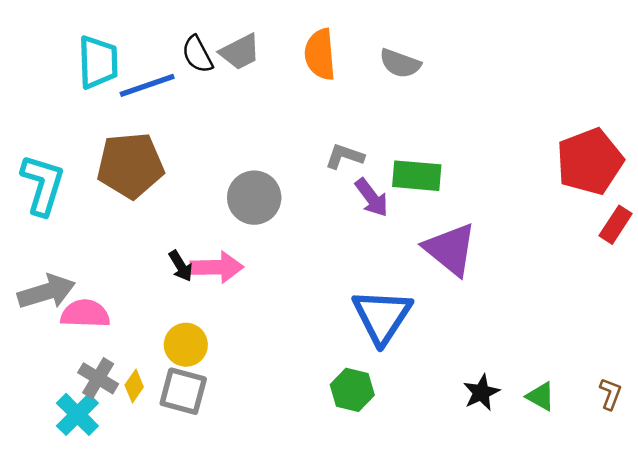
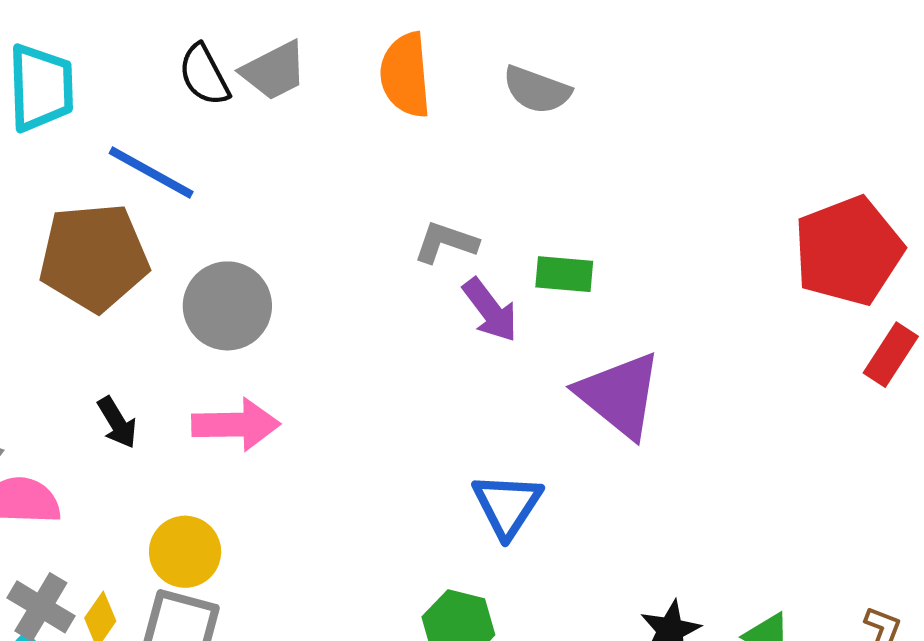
blue line: (147, 85) -> (151, 172), moved, turned 48
green rectangle: (417, 176) -> (564, 274), size x0.7
gray circle: (254, 198) -> (227, 306), moved
black arrow: (181, 266) -> (117, 422), moved
blue triangle: (382, 316) -> (507, 505), size x0.7

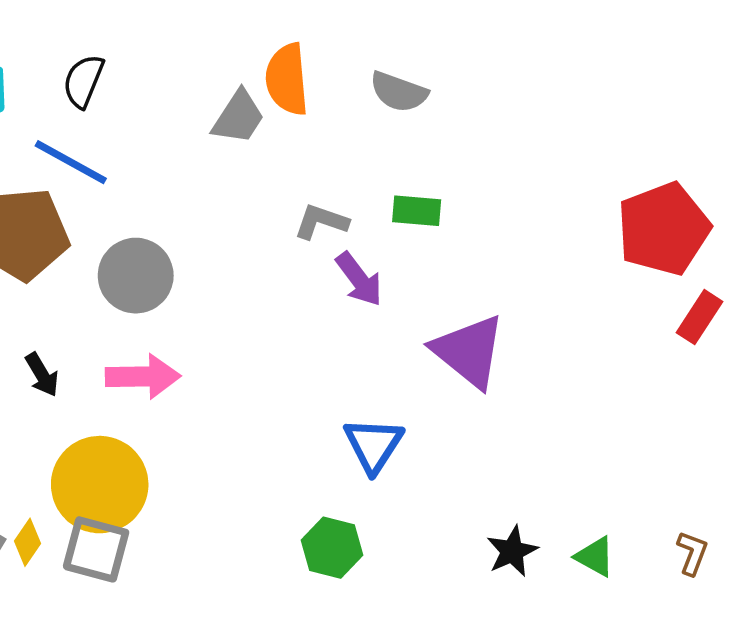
gray trapezoid: (274, 71) -> (238, 117), moved, turned -30
black semicircle: (204, 75) -> (83, 81), moved, turned 50
green rectangle: (564, 274) -> (417, 211), moved
yellow circle: (185, 552) -> (100, 485), size x1.6

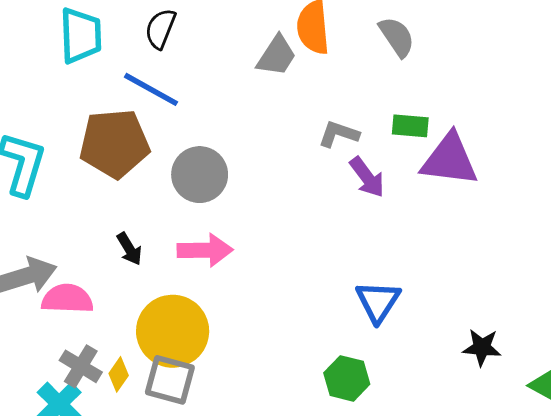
gray semicircle: (399, 92) -> (397, 37), turned -144
purple triangle: (469, 351) -> (449, 160), moved, turned -32
black star: (512, 551) -> (482, 347), moved, turned 30

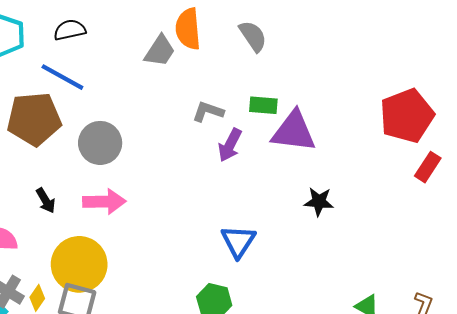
black semicircle: (160, 29) -> (70, 30), turned 56
purple arrow: (367, 177) -> (230, 145), turned 64
black star: (482, 347) -> (319, 202), moved

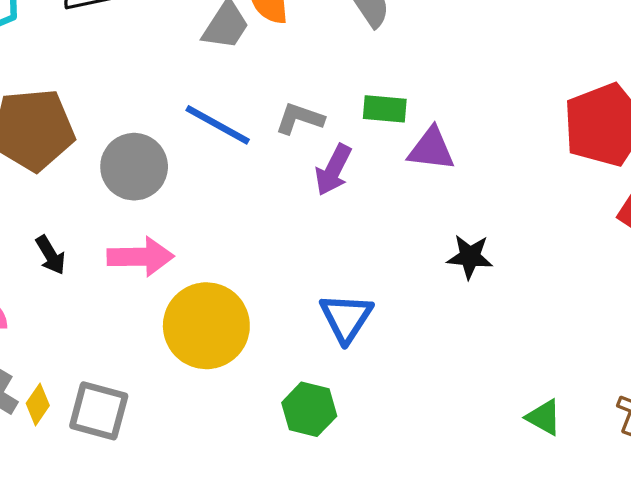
blue line: (62, 77) -> (218, 125), moved
purple triangle: (294, 131) -> (431, 149), size x0.7
yellow circle: (79, 264) -> (206, 326), moved

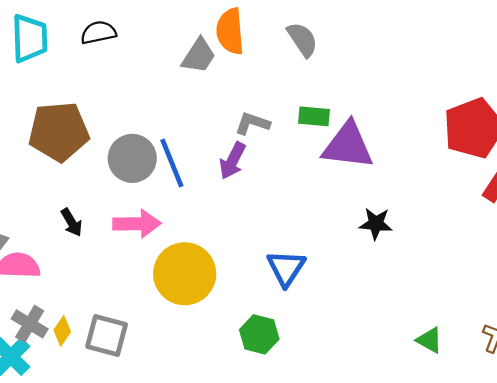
blue line: (218, 125) -> (172, 163), moved, turned 39
purple triangle: (431, 149) -> (348, 146), size x1.5
purple arrow: (333, 170) -> (232, 161), moved

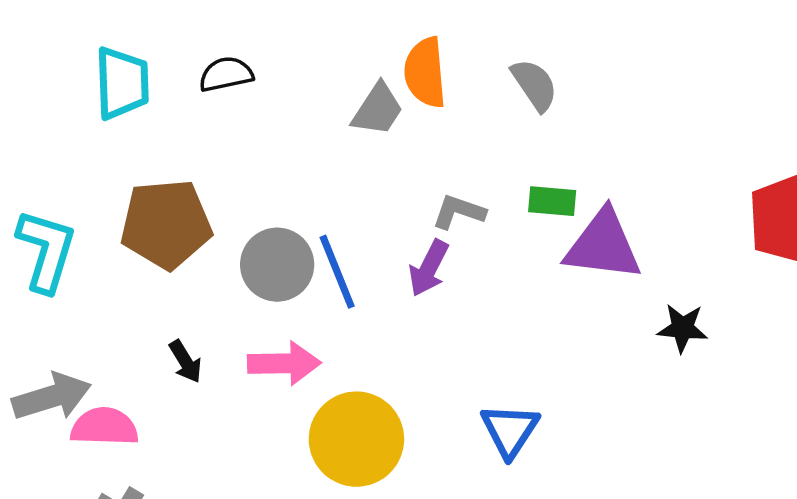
black star: (376, 224) -> (682, 328), moved

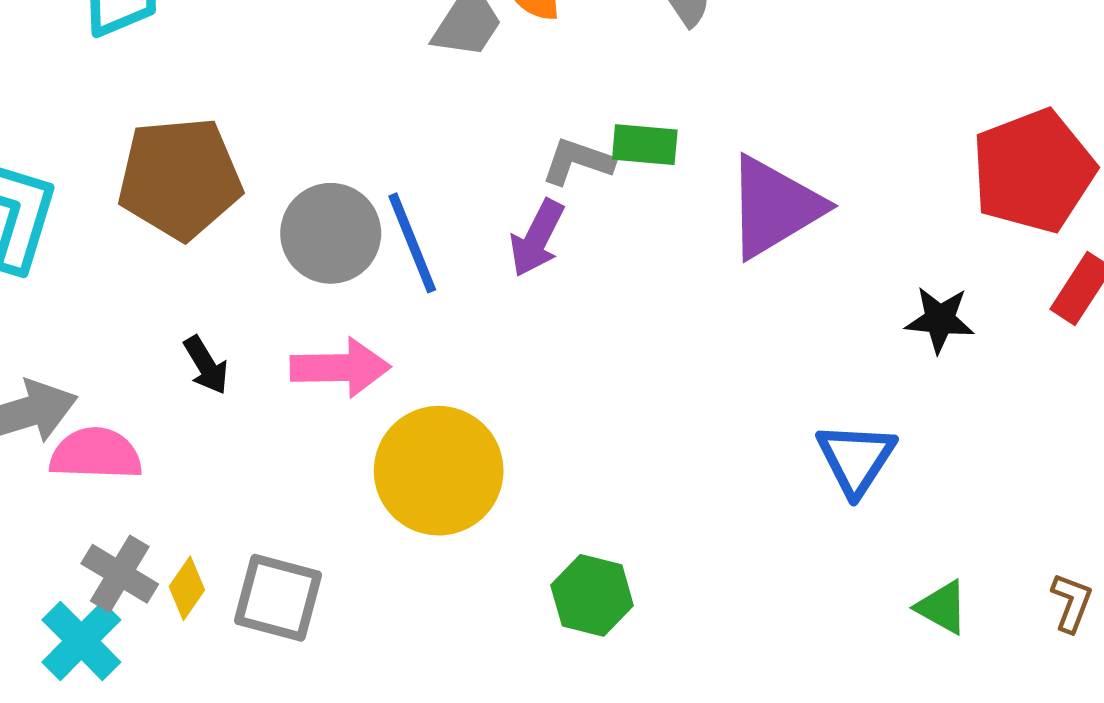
green rectangle: (552, 201) -> (645, 145), moved
purple triangle: (603, 245) -> (774, 207), turned -38
black star: (682, 328) -> (940, 320), moved
blue triangle: (510, 430) -> (856, 459), moved

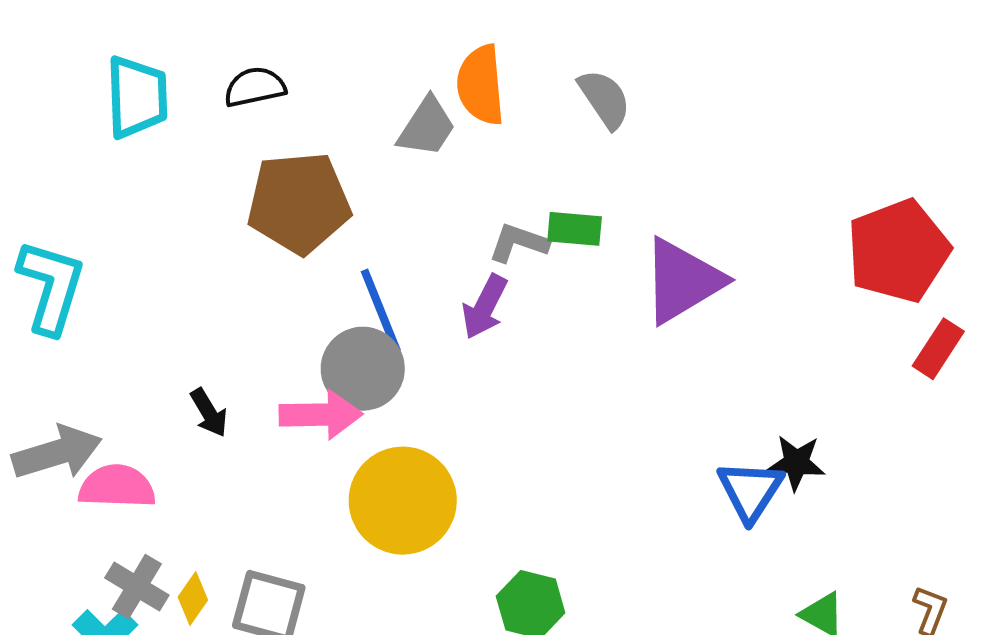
brown pentagon: (180, 178) -> (299, 203), moved
gray circle: (331, 233) -> (363, 369), moved
black star: (940, 320) -> (796, 463), moved

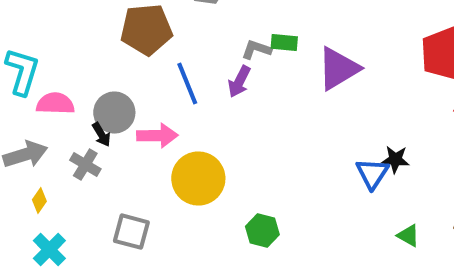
gray circle: (363, 369) -> (114, 112), moved
pink semicircle: (117, 487) -> (55, 104), moved
gray cross: (137, 587) -> (85, 164), moved
yellow diamond: (193, 599) -> (39, 200), moved

